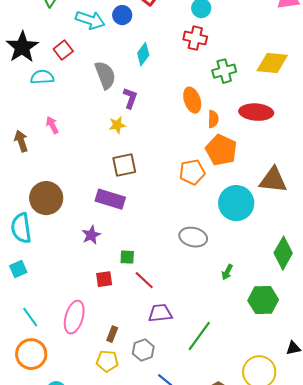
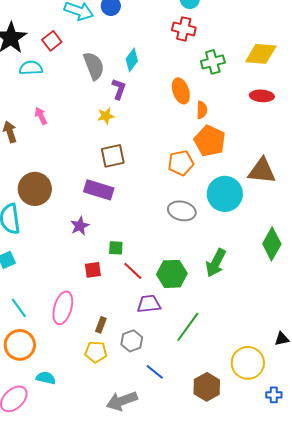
cyan diamond: (143, 54) -> (132, 60), moved
red ellipse: (256, 112) -> (262, 96), moved, size x0.7
gray ellipse: (193, 237) -> (182, 211), moved
green arrow: (227, 272) -> (216, 263), size x1.8
green hexagon: (263, 300) -> (172, 274), moved

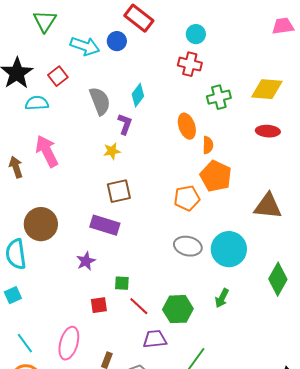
pink arrow: (41, 116) -> (47, 151), size x1.8
cyan circle: (225, 194) -> (229, 249), moved
green arrow: (216, 263) -> (222, 298), size x0.7

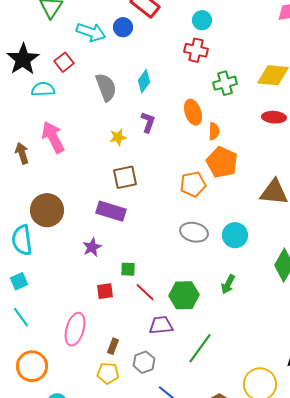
purple L-shape: (125, 124) -> (148, 122), moved
cyan circle: (229, 249) -> (235, 235), size x0.7
cyan line: (25, 343) -> (21, 317), moved

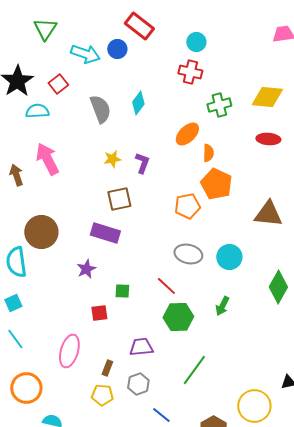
orange ellipse: (193, 112) -> (187, 134), turned 65
purple L-shape: (148, 122) -> (142, 163), moved
red line: (145, 292) -> (166, 286), moved
purple trapezoid: (161, 325) -> (141, 347), moved

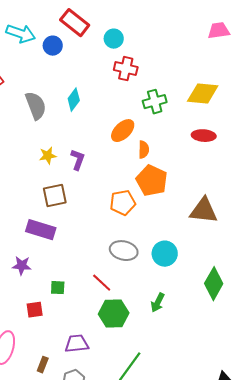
cyan circle: (196, 42) -> (114, 39), moved
cyan arrow: (85, 54) -> (21, 34), moved
purple star: (86, 269) -> (22, 266), turned 30

